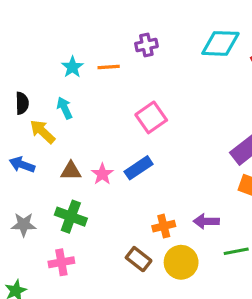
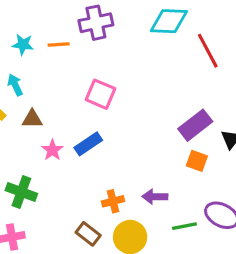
purple cross: (146, 45) -> (96, 23), size x1.5
cyan star: (72, 67) -> (23, 44), turned -30
pink square: (151, 117) -> (101, 94), turned -32
brown triangle: (71, 171) -> (32, 119), moved

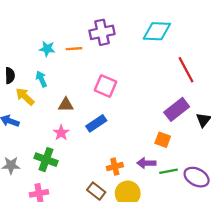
red line: (208, 51) -> (186, 70), moved
brown triangle: (32, 119) -> (66, 105), moved
pink star: (52, 150) -> (61, 133), moved
orange square: (197, 161) -> (163, 140), moved
green line: (184, 226) -> (169, 171), moved

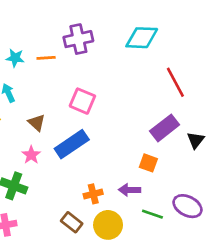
brown triangle: (66, 105) -> (37, 123), turned 42
blue rectangle: (96, 123) -> (72, 144), size x1.4
green line: (169, 171) -> (152, 214), moved, turned 30

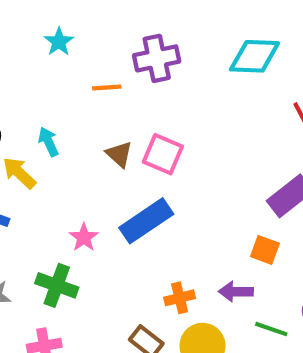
cyan star: (15, 58) -> (59, 42), moved, turned 30
brown triangle: (37, 123) -> (119, 154), moved

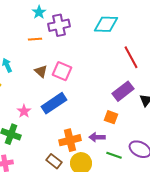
cyan star: (59, 42) -> (39, 12), moved
orange cross: (180, 298) -> (70, 140), size x1.5

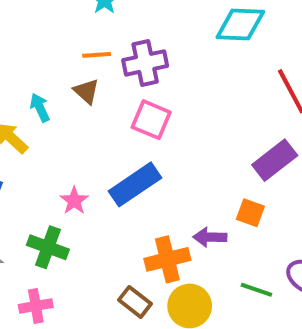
purple cross: (59, 25) -> (145, 63), moved
brown triangle: (41, 71) -> (86, 91), moved
purple arrow: (97, 137) -> (210, 237), moved

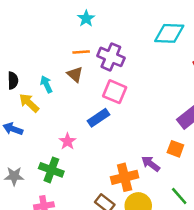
purple cross: (145, 63) -> (111, 57), turned 35
blue rectangle: (135, 184) -> (99, 118), moved, size x0.7
purple arrow: (210, 237) -> (151, 164), turned 36
green line: (256, 290) -> (179, 196), turned 30

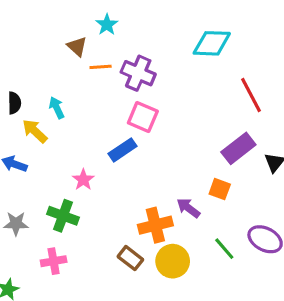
brown triangle: (75, 74) -> (77, 47), moved

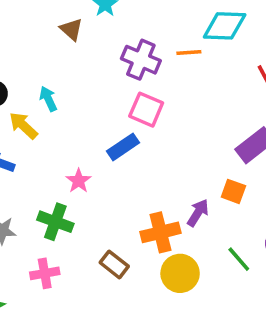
orange line: (101, 67) -> (189, 53), moved
purple arrow: (188, 208) -> (198, 213), turned 85
brown rectangle: (130, 258) -> (114, 264), moved

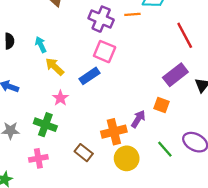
yellow arrow: (23, 126) -> (55, 67), moved

